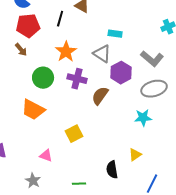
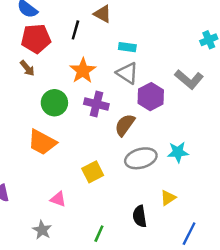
cyan rectangle: (115, 34) -> (127, 47), moved
gray ellipse: (154, 89) -> (141, 158), moved
green line: (79, 184) -> (99, 234), turned -64

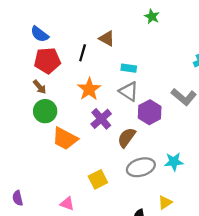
green circle: (54, 103) -> (45, 111), moved
purple cross: (96, 104) -> (101, 119), turned 35
orange trapezoid: (42, 142) -> (65, 139), moved

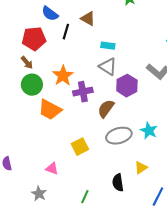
blue semicircle: (40, 34) -> (50, 14), moved
orange star: (89, 89) -> (63, 76), moved
purple cross: (101, 119) -> (83, 92), turned 30
cyan star: (174, 162) -> (149, 131), turned 30

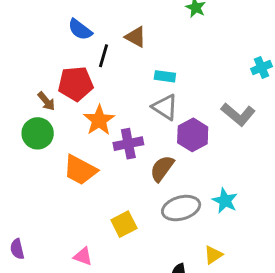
red pentagon: (34, 39) -> (76, 84), moved
green circle: (32, 85) -> (38, 133), moved

